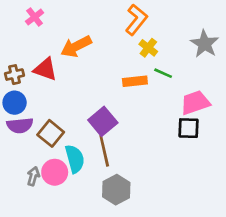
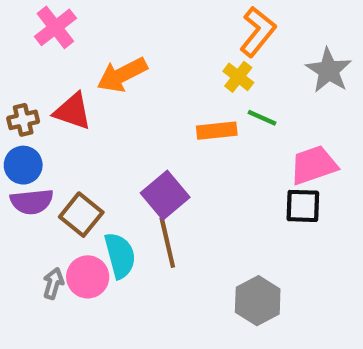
pink cross: (35, 17) -> (55, 27), size x1.4
orange L-shape: (136, 20) -> (258, 32), moved
gray hexagon: (116, 190) -> (258, 301), moved

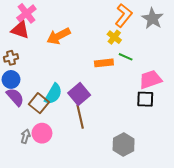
gray star: (329, 70) -> (152, 19), moved
red triangle: (73, 111) -> (20, 30), moved
purple semicircle: (32, 202) -> (15, 97), turned -126
cyan semicircle: (120, 255) -> (53, 94), moved, turned 45

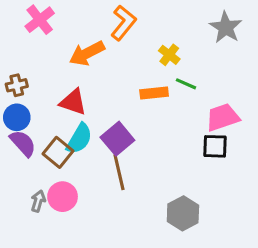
orange L-shape: (124, 15) -> (124, 23), moved
red triangle: (20, 30) -> (73, 102), moved

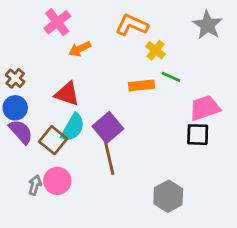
pink cross: (40, 20) -> (57, 22), moved
orange L-shape: (124, 23) -> (132, 25), moved, turned -104
orange arrow: (87, 53) -> (80, 49), size x0.7
brown cross: (17, 85) -> (15, 78), turned -36

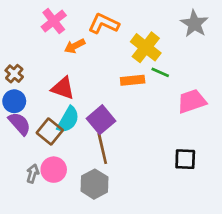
orange L-shape: (132, 25) -> (104, 24), moved
yellow cross: (156, 50) -> (146, 47), size x1.6
black square: (198, 135) -> (185, 159), moved
gray hexagon: (168, 196) -> (94, 184), moved

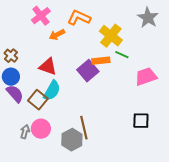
purple square: (101, 120) -> (88, 71), moved
brown line: (102, 149) -> (84, 128), moved

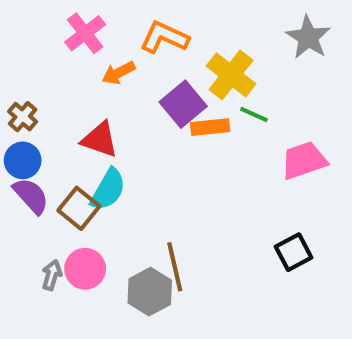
purple square: (88, 71) -> (183, 104), moved
black square: (141, 121) -> (294, 252), turned -30

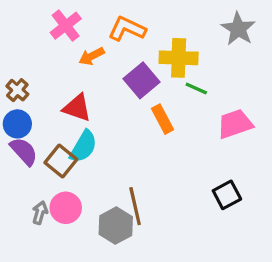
yellow cross: (231, 75) -> (179, 58), turned -36
orange rectangle: (210, 127) -> (162, 119), moved, turned 68

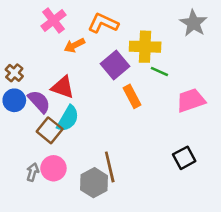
purple semicircle: (24, 151) -> (39, 102), moved

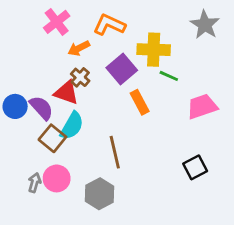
brown cross: (14, 73) -> (80, 77), moved
brown line: (110, 167) -> (115, 152), moved

